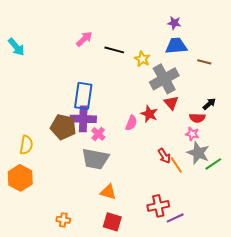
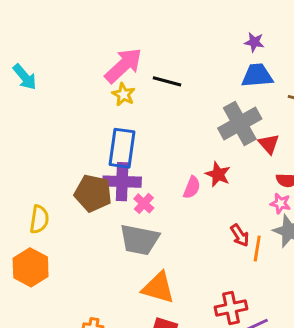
pink arrow: (84, 39) -> (123, 65), size x1.6
yellow star: (142, 59) -> (123, 94), moved
red triangle: (171, 103) -> (269, 144), moved
orange line: (176, 165) -> (257, 248), turned 42
orange triangle: (108, 192) -> (158, 288), size x1.4

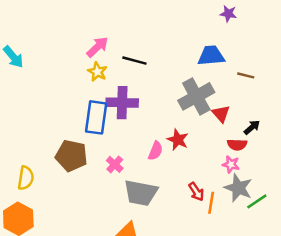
purple star: (254, 42) -> (228, 14), moved
pink arrow: (123, 65) -> (97, 47), size x0.7
purple cross: (122, 182) -> (122, 103), moved
gray trapezoid: (139, 240) -> (141, 193), moved

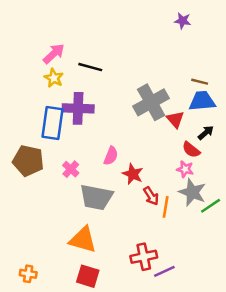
blue trapezoid: (211, 56) -> (202, 101), moved
red star: (178, 140) -> (133, 174), moved
red semicircle: (237, 145) -> (191, 150), turned 36

